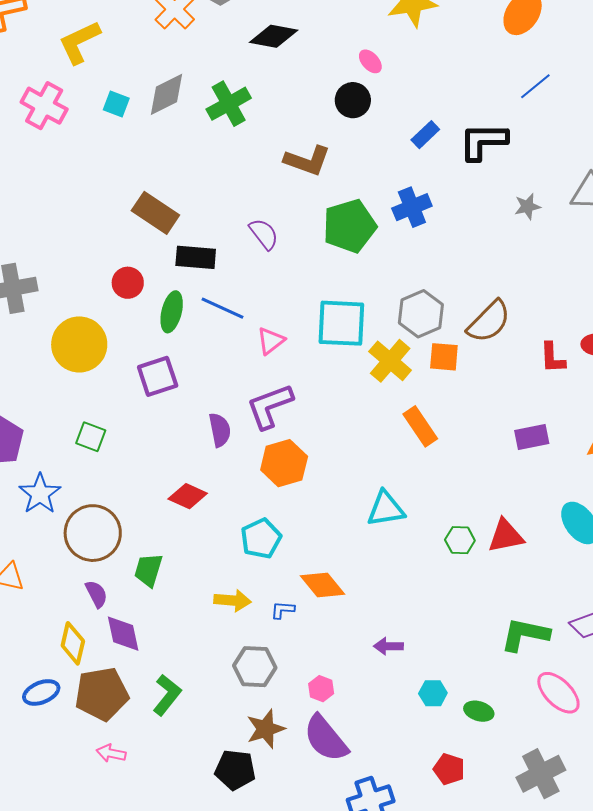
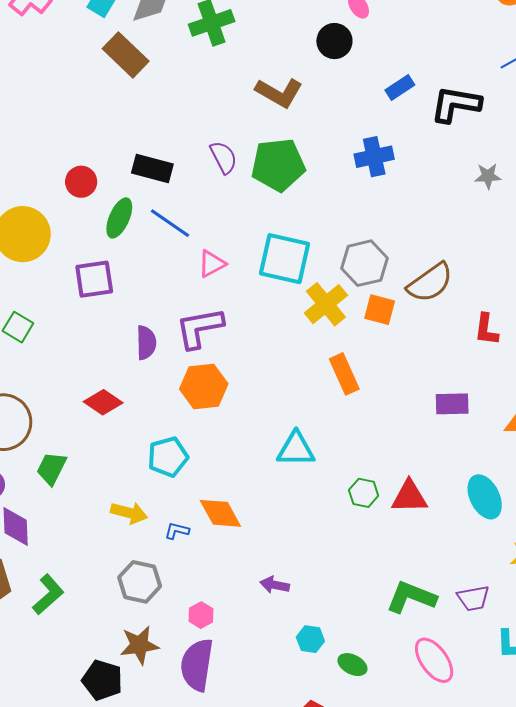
brown rectangle: (155, 213) -> (126, 55), moved
green pentagon: (349, 226) -> (278, 165), moved
purple semicircle: (326, 738) -> (197, 665), turned 38

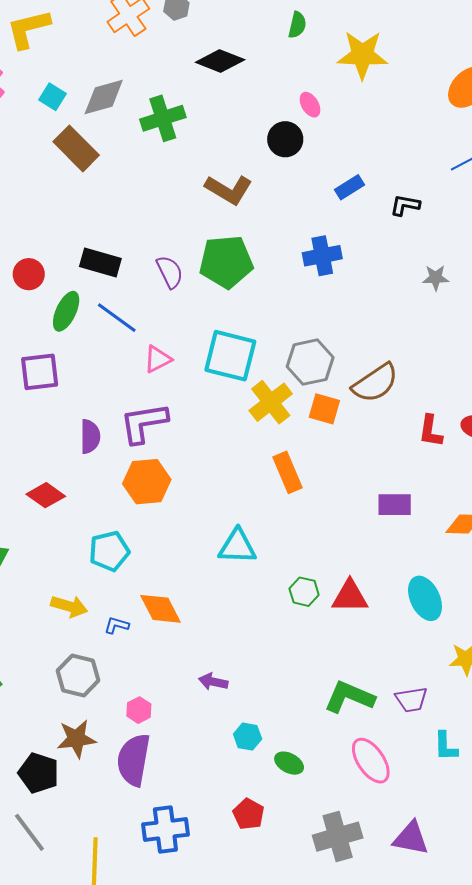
black L-shape: (456, 104) -> (405, 205), size x0.6
purple semicircle: (224, 157) -> (170, 272), moved

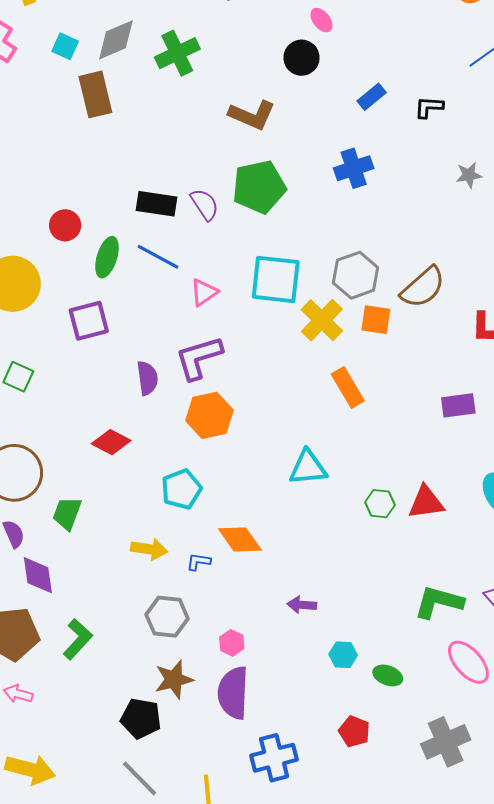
brown rectangle: (76, 148) -> (95, 94), turned 39
black rectangle: (100, 263) -> (157, 204), moved

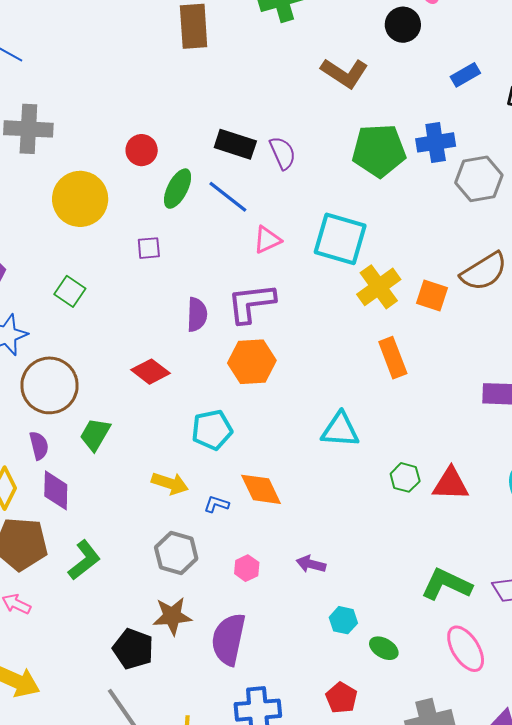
green pentagon: (259, 187) -> (379, 151), moved
gray hexagon: (356, 275) -> (479, 179), moved
purple square: (89, 321) -> (149, 248), size x0.6
pink hexagon: (232, 643) -> (247, 568), moved

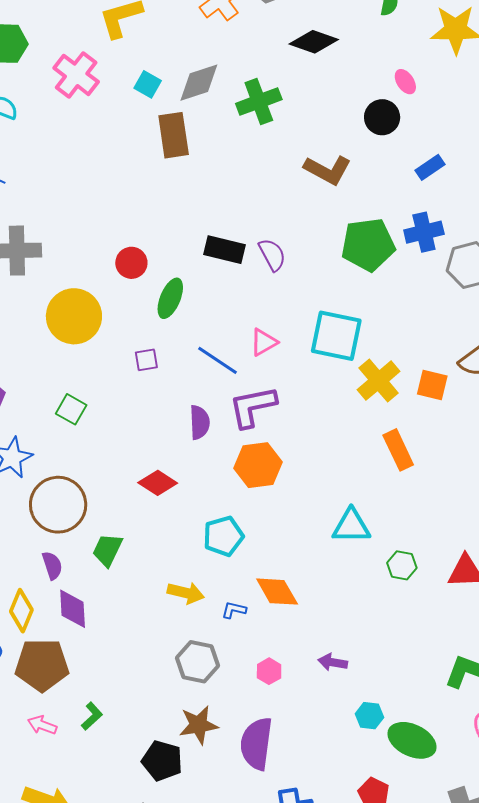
blue rectangle: (465, 75) -> (430, 167), moved
blue line: (228, 197) -> (217, 360), moved
green hexagon: (405, 477) -> (402, 565), moved
green L-shape: (84, 560) -> (92, 716), moved, size x0.7
green ellipse: (384, 648) -> (412, 740), size x1.6

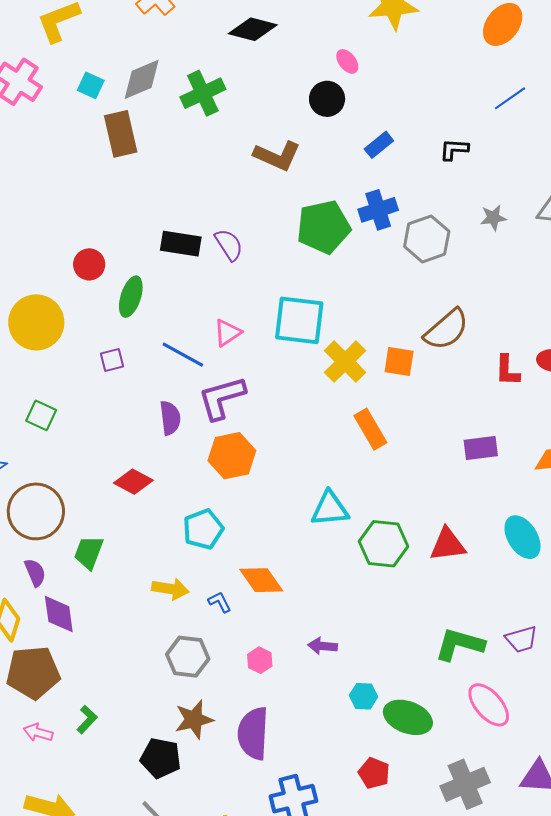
green hexagon: (402, 565) -> (384, 544), size x1.6
blue L-shape: (234, 610) -> (220, 602), turned 55

